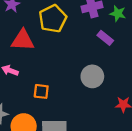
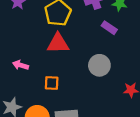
red triangle: (23, 40) -> (58, 43), moved

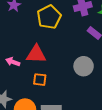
red triangle: (58, 43) -> (36, 54), moved

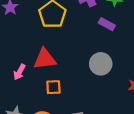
pink arrow: (13, 62) -> (19, 72), turned -72

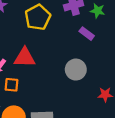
orange square: (53, 87) -> (12, 85), moved

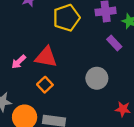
orange square: (12, 85) -> (45, 85), moved, turned 32

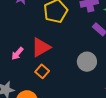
red triangle: (46, 57) -> (41, 47), turned -35

